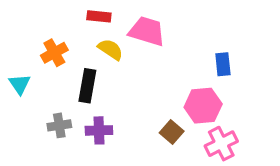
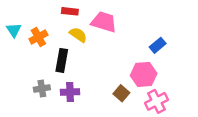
blue rectangle: (223, 64) -> (158, 45), turned 56
cyan triangle: (20, 84) -> (14, 30), moved

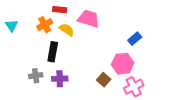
orange cross: (38, 37) -> (45, 25), moved

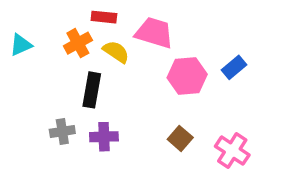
cyan triangle: (12, 26) -> (21, 45), turned 40
pink hexagon: (123, 64) -> (187, 76), moved
pink cross: (134, 87) -> (232, 151), turned -30

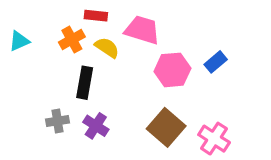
purple cross: (104, 137) -> (96, 126), turned 35
brown square: (180, 138) -> (166, 127), size x1.6

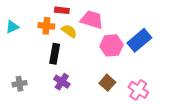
orange cross: (72, 40) -> (46, 26), turned 35
blue rectangle: (216, 62) -> (139, 40), size x1.6
gray cross: (57, 121) -> (19, 84), moved
brown square: (166, 127) -> (107, 83), size x0.7

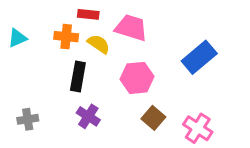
pink hexagon: (111, 45) -> (137, 78), moved

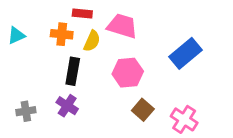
yellow semicircle: (99, 44) -> (92, 41), turned 80
purple cross: (88, 116) -> (67, 106), moved

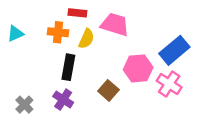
pink hexagon: (128, 73) -> (138, 68), moved
brown square: (143, 110) -> (108, 90), moved
gray cross: (26, 111) -> (24, 105), turned -36
pink cross: (184, 119) -> (169, 84), moved

